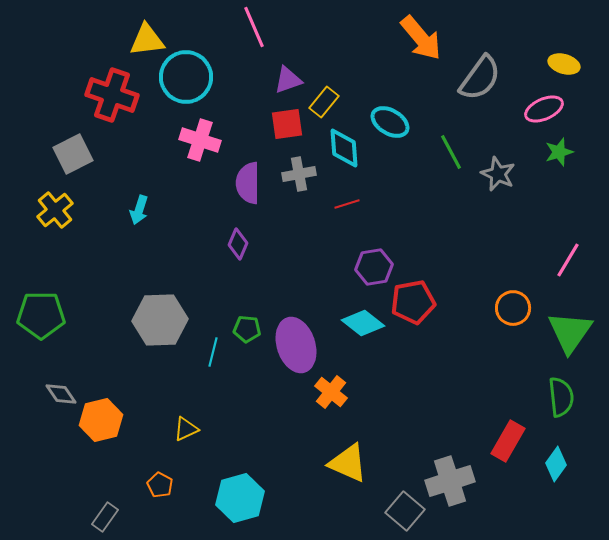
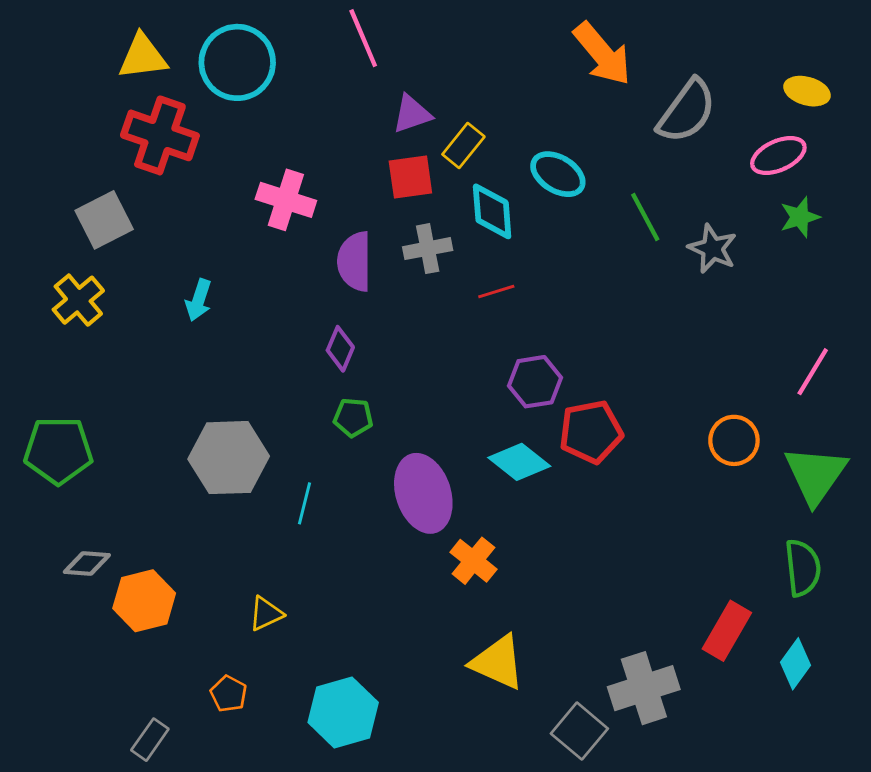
yellow triangle: (147, 40) -> (143, 57), moved
cyan circle: (186, 77) -> (237, 62), moved
green pentagon: (247, 329) -> (353, 417), moved
gray diamond: (61, 394) -> (87, 564), turned -52

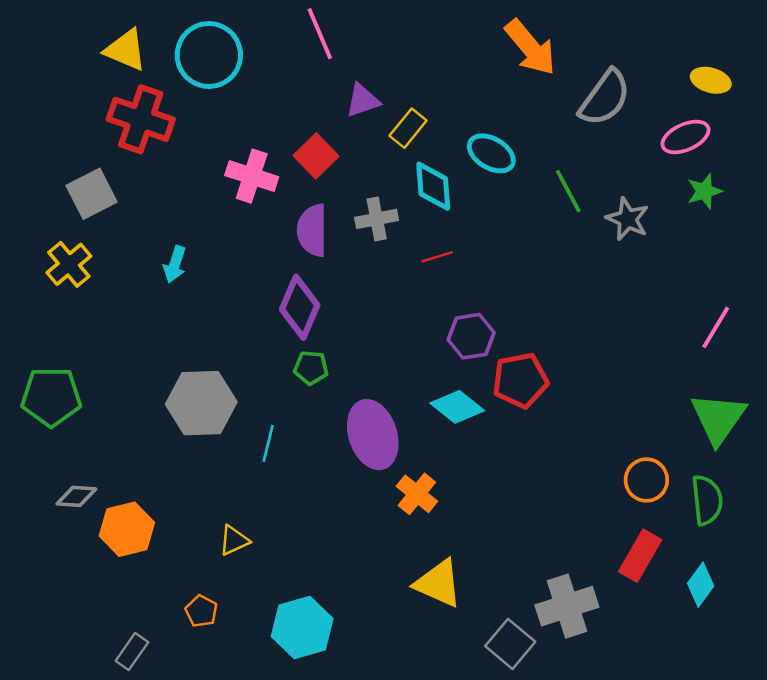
yellow triangle: (143, 57) -> (126, 50), turned 30
red square: (410, 177) -> (316, 156), moved, turned -36
purple diamond: (340, 349) -> (300, 307), size x1.6
orange circle: (734, 440) -> (646, 480), moved

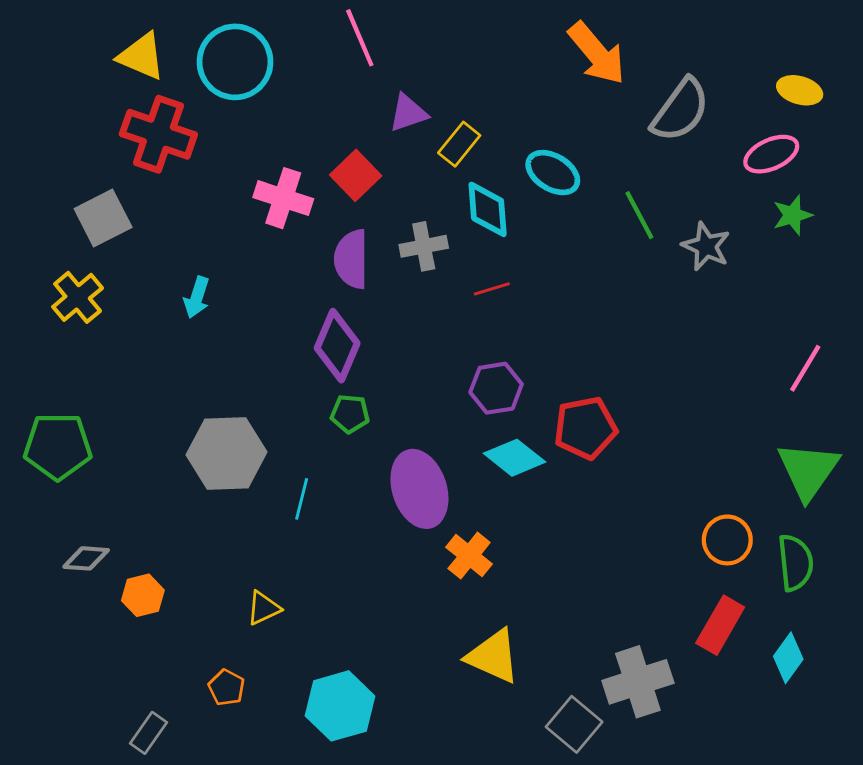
purple hexagon: (471, 336) -> (496, 388), moved
orange hexagon: (127, 529) -> (143, 595), size x0.7

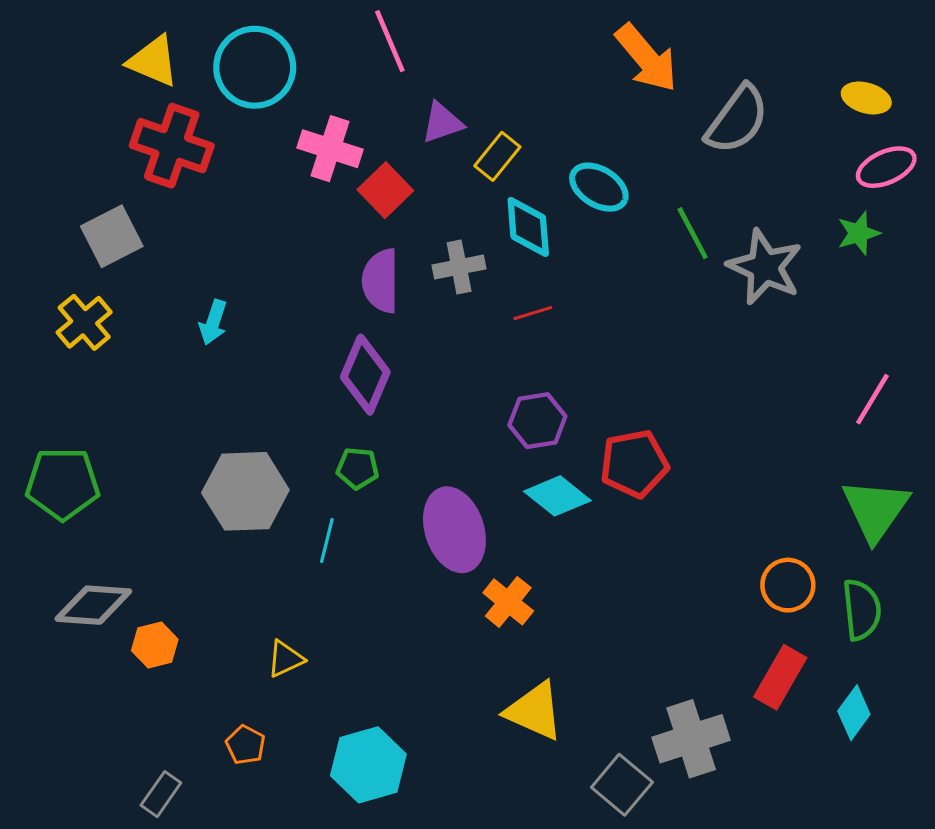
pink ellipse: (771, 154) -> (886, 167), moved
pink cross: (283, 198) -> (330, 149), moved
gray star: (706, 246) -> (765, 267), size x1.4
green pentagon: (350, 414) -> (358, 468), moved
gray diamond: (86, 558) -> (93, 605), size x1.5

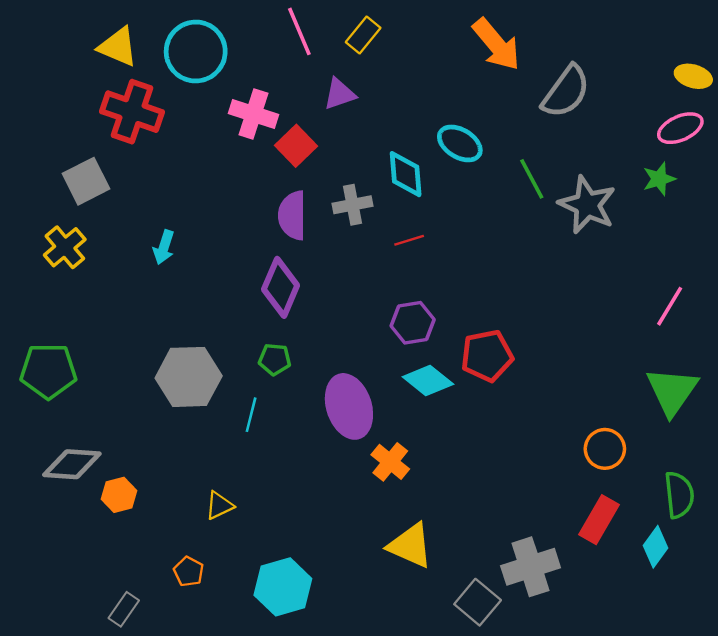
yellow ellipse: (866, 98) -> (693, 76), moved
yellow rectangle: (497, 156) -> (363, 35), moved
green semicircle: (862, 610) -> (679, 495), moved

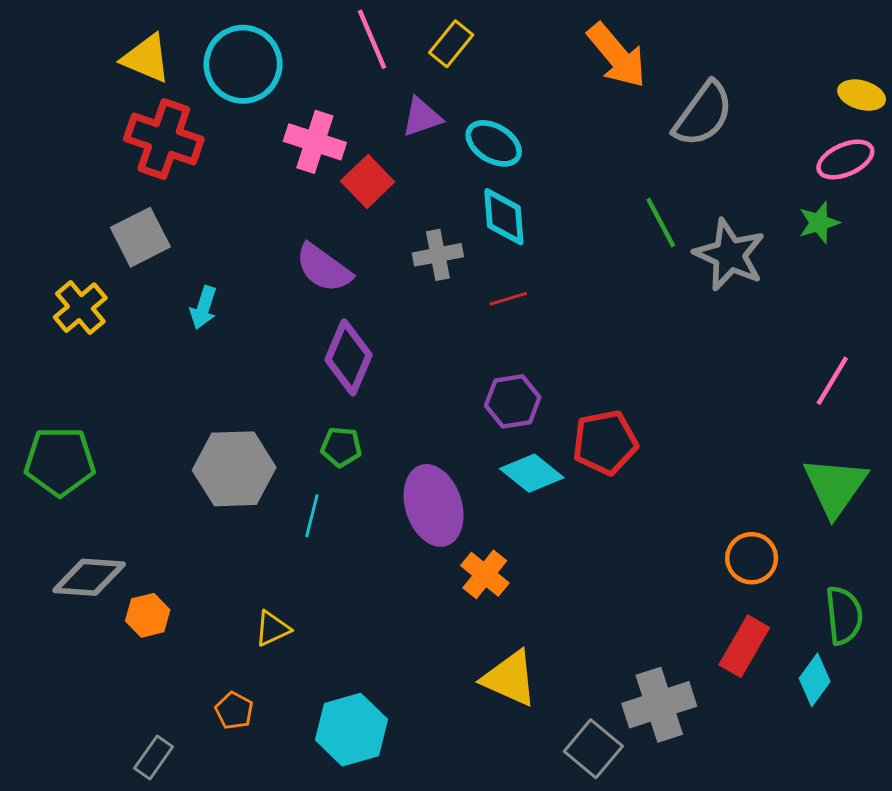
cyan ellipse: (460, 143) -> (494, 143), moved
gray square: (86, 181) -> (140, 237), moved
purple semicircle: (292, 215) -> (324, 268), moved, turned -54

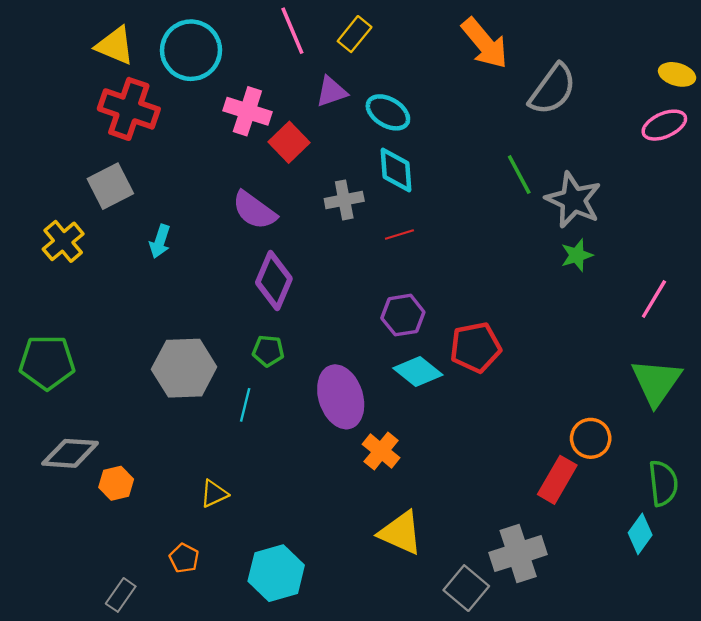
green star: (819, 223) -> (577, 255), moved
red rectangle: (744, 646) -> (557, 480), moved

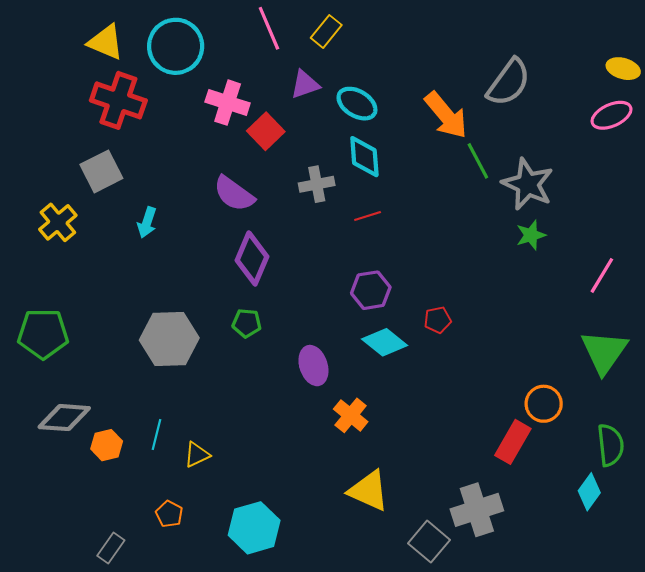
orange arrow: (485, 43) -> (446, 115), moved
red pentagon: (475, 347) -> (438, 320), size x0.6
purple ellipse: (341, 397) -> (313, 366), size x0.7
cyan line: (245, 405) -> (157, 434), moved

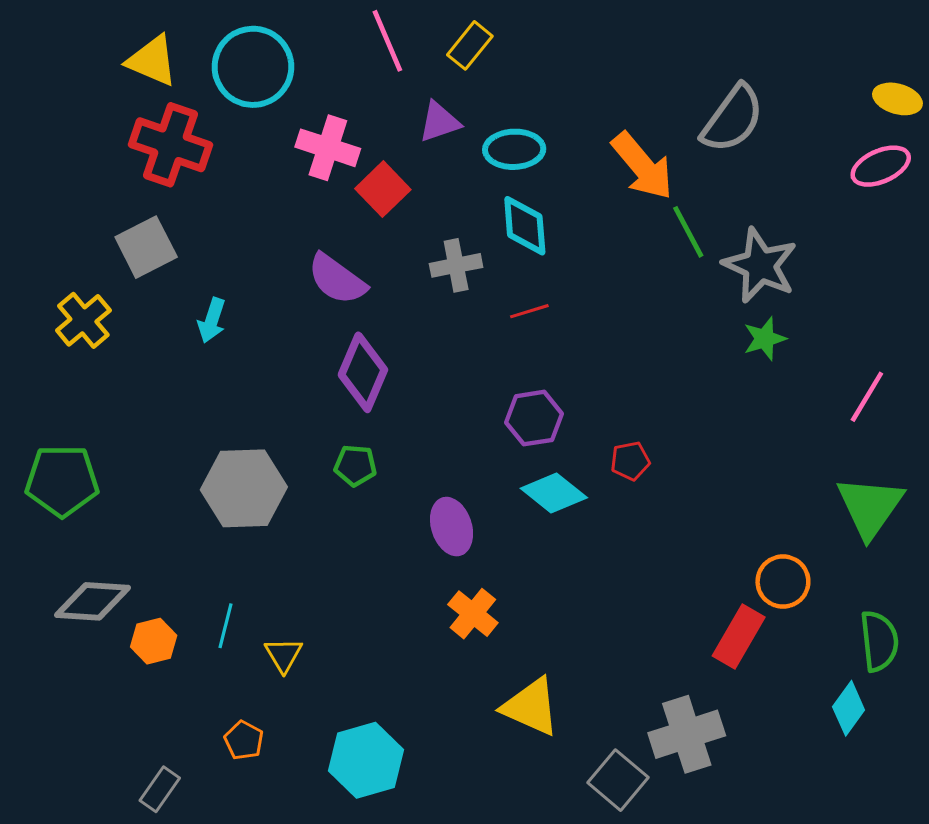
cyan ellipse: (357, 104) -> (514, 149), turned -33
orange cross: (351, 415) -> (473, 614), moved
yellow triangle: (197, 455) -> (284, 655), turned -36

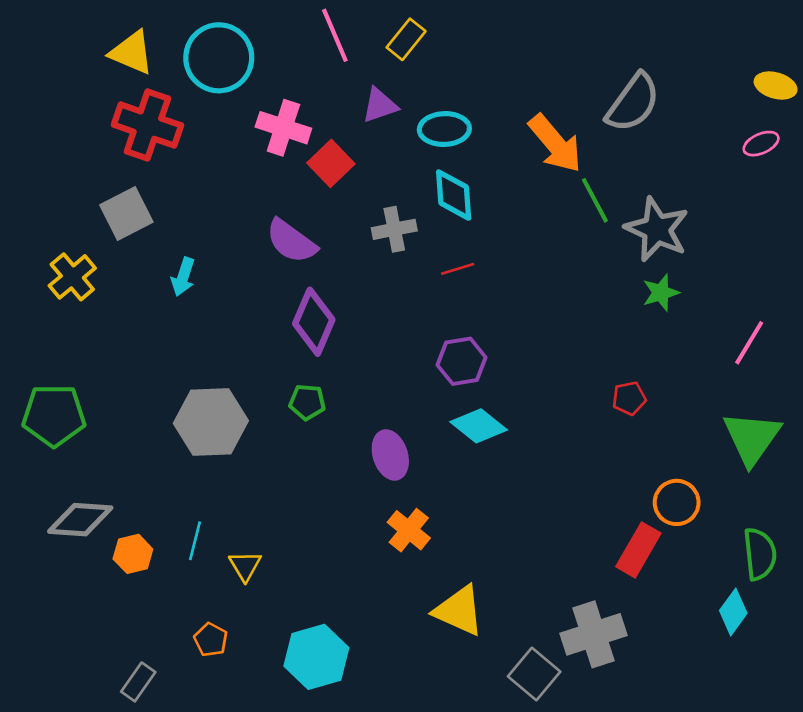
pink ellipse: (881, 166) -> (761, 144), size x0.7
red pentagon: (630, 461) -> (629, 398), moved

